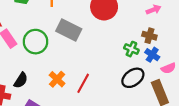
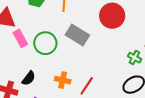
orange cross: (57, 79) -> (63, 80), turned -35

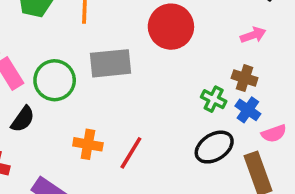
gray rectangle: (77, 35) -> (111, 63), turned -35
black semicircle: (29, 78) -> (23, 119), moved

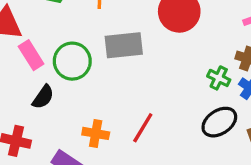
orange cross: (88, 144) -> (96, 133), moved

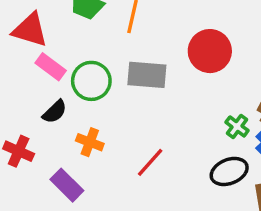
pink rectangle: (31, 55) -> (51, 67), turned -32
orange cross: (96, 133) -> (90, 142), moved

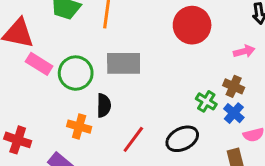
red circle: (210, 51) -> (192, 25), moved
black semicircle: (55, 112) -> (104, 105), moved, turned -40
black ellipse: (229, 171) -> (182, 139), moved

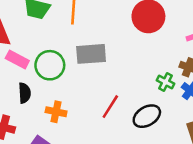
black semicircle: (104, 105) -> (25, 93), moved
red line: (133, 139) -> (110, 107), moved

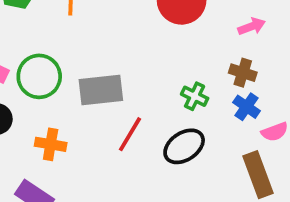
gray rectangle: (91, 54) -> (101, 90), moved
green cross: (165, 82) -> (195, 96), moved

